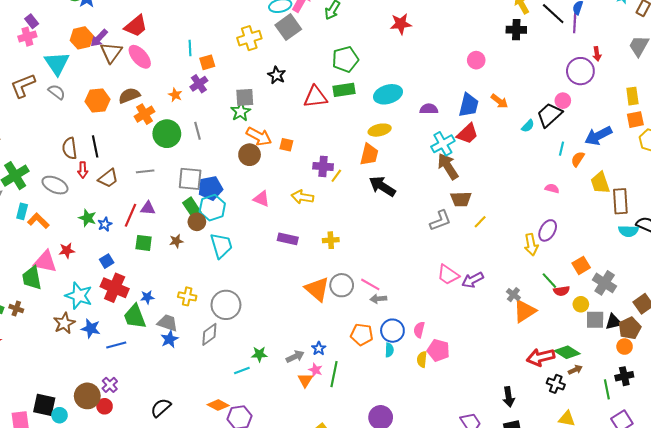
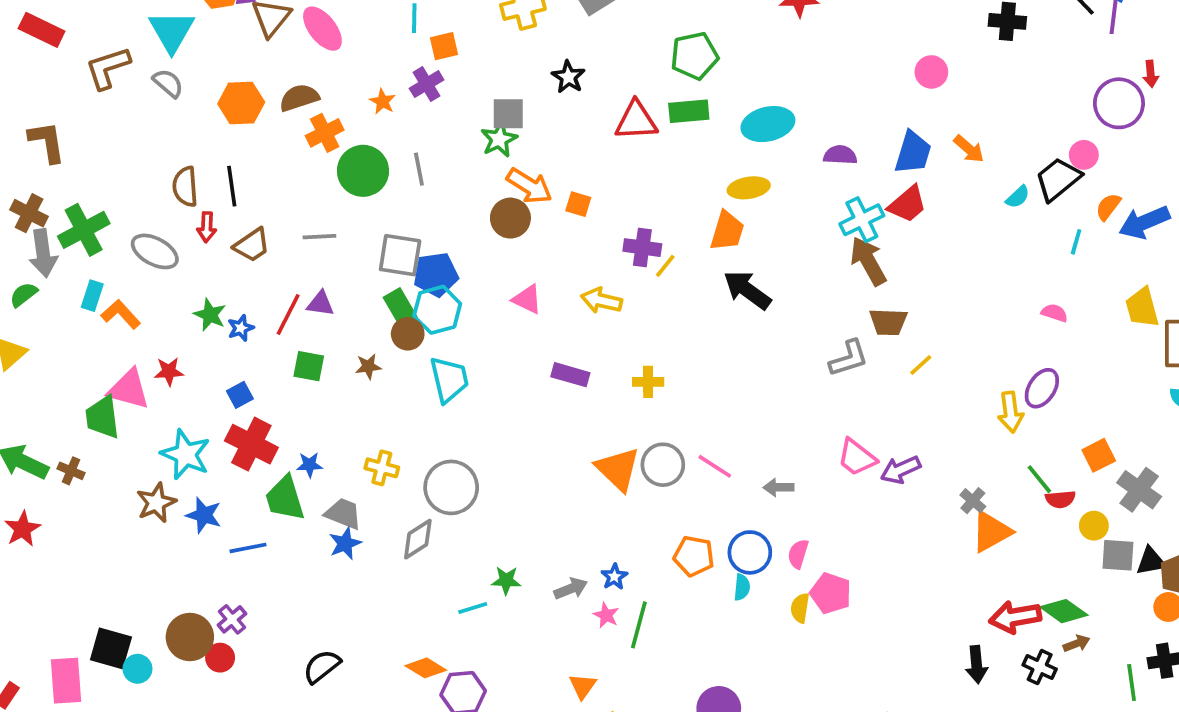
orange semicircle: (578, 159) -> (1108, 207), moved
gray arrow: (378, 299) -> (778, 487), moved
orange triangle: (305, 380) -> (583, 686), moved
black arrow: (509, 397) -> (977, 665), moved

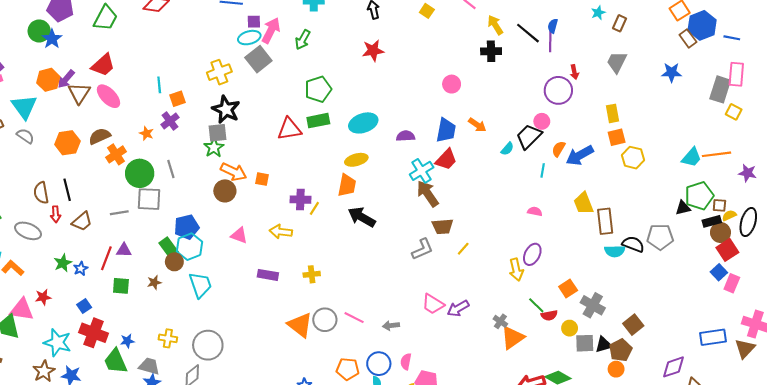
black star: (568, 77) -> (226, 109), moved, size x1.5
gray square: (400, 255) -> (149, 199), moved
green star: (210, 315) -> (63, 263), turned 30

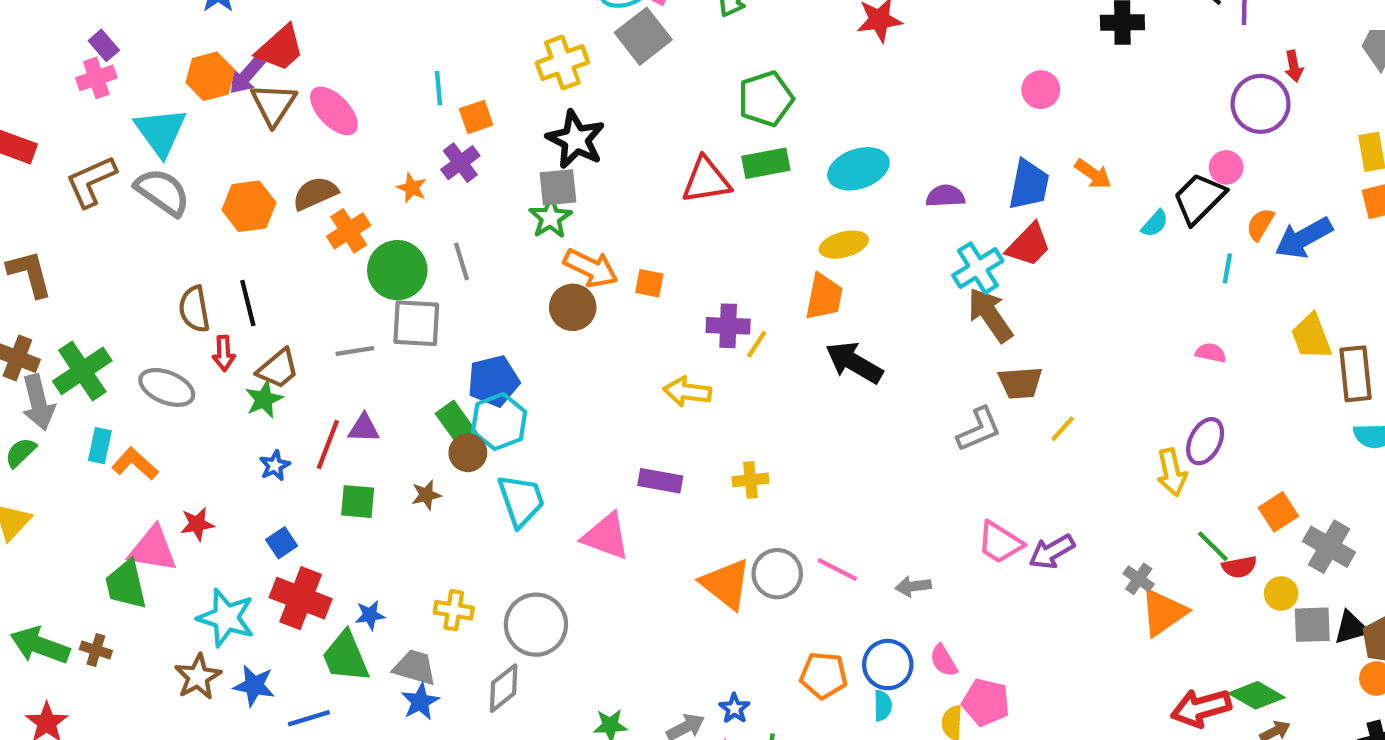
red trapezoid: (103, 65) -> (280, 48), moved
gray semicircle: (25, 136) -> (162, 192), size x1.5
pink triangle: (239, 235) -> (606, 536), moved, size x1.4
green star: (63, 263) -> (264, 399), moved
pink semicircle: (406, 362) -> (944, 661), turned -42

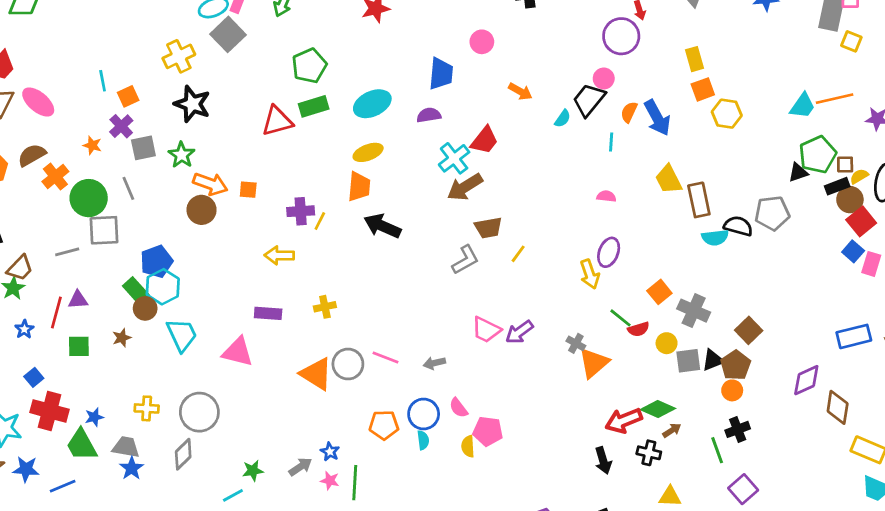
blue trapezoid: (1029, 185) -> (441, 74), moved
gray square: (558, 187) -> (143, 148), moved
blue arrow: (1304, 238) -> (657, 118), turned -84
brown arrow: (990, 315) -> (465, 187), turned -81

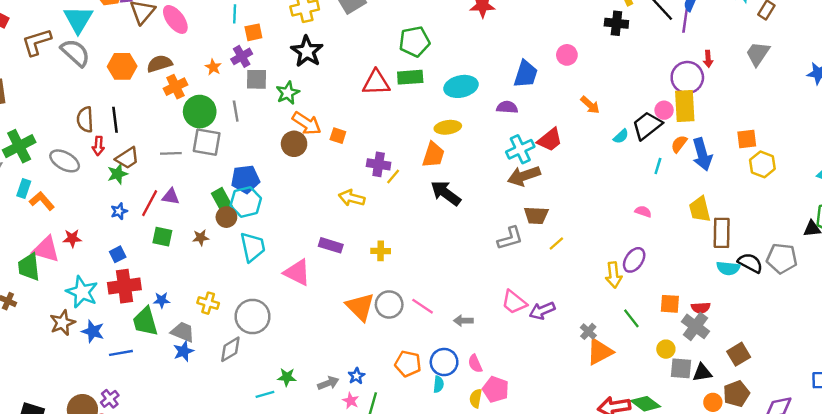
yellow rectangle: (694, 59) -> (685, 106), moved, size x1.5
orange square: (659, 292) -> (670, 304), turned 30
red semicircle: (639, 329) -> (701, 308), moved
brown pentagon: (736, 365) -> (736, 394), moved
red cross: (49, 411) -> (124, 286), turned -36

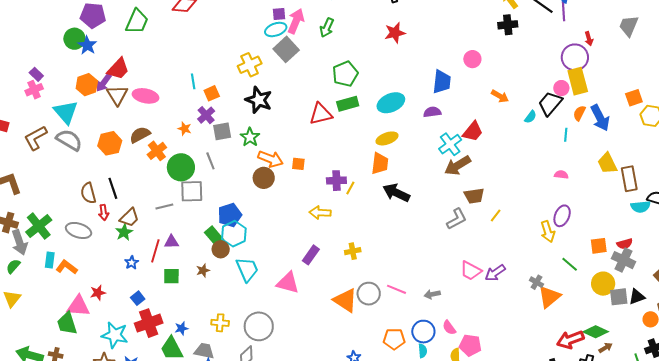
pink ellipse: (175, 19) -> (145, 96), turned -30
purple rectangle: (331, 245) -> (311, 255), turned -60
yellow circle: (666, 349) -> (603, 284), size x1.5

